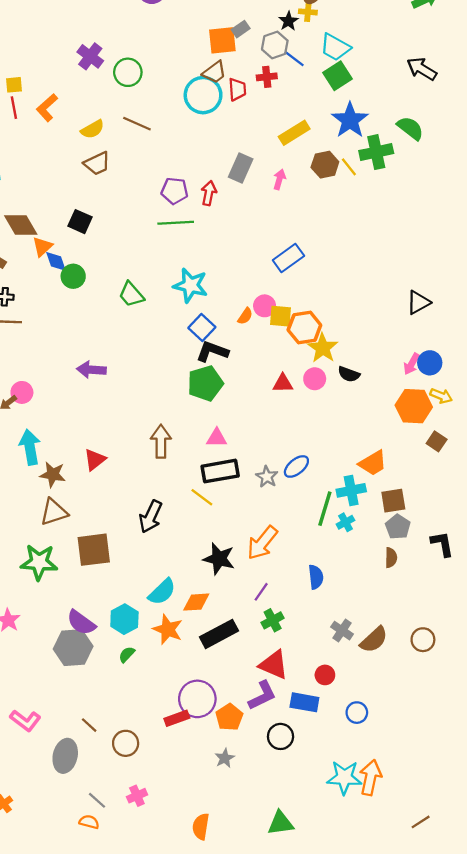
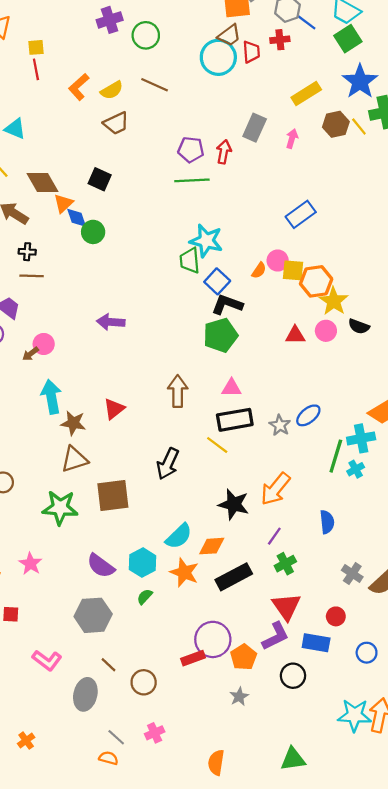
purple cross: (90, 56) -> (110, 20), turned 35
orange L-shape: (47, 108) -> (79, 87), moved
green trapezoid: (131, 294) -> (190, 261), moved, turned 36
gray hexagon: (73, 648) -> (93, 615), moved
red triangle: (274, 665) -> (286, 607), turned 32

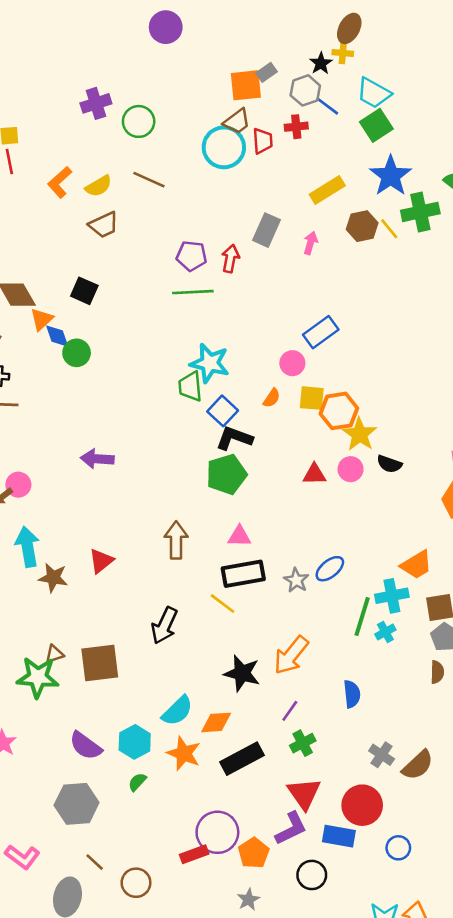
pink circle: (278, 261) -> (292, 363), moved
brown triangle: (74, 459) -> (55, 654), moved, size x0.6
red circle: (336, 616) -> (362, 805), size x1.8

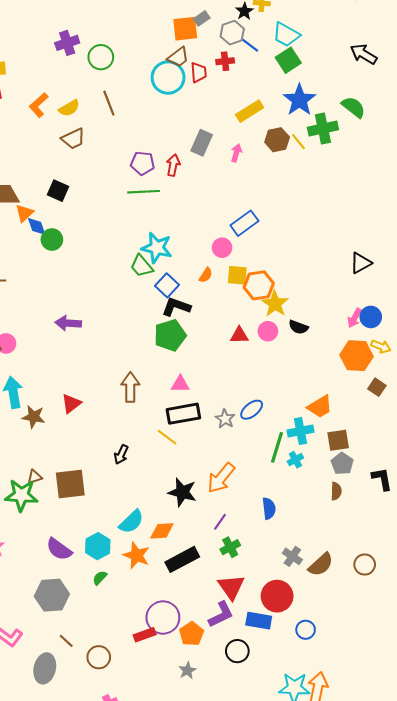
brown line: (149, 180) -> (109, 103), turned 45
green trapezoid: (190, 386) -> (142, 266), turned -35
black arrow: (164, 626) -> (121, 454), size x0.7

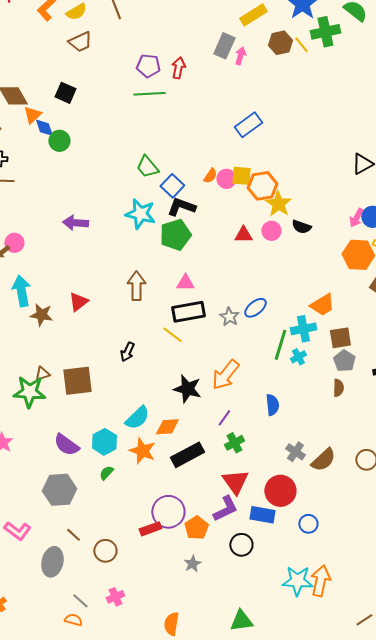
gray rectangle: (202, 143) -> (224, 46), moved
cyan star: (157, 248) -> (140, 214), moved
pink circle: (222, 248) -> (226, 179), moved

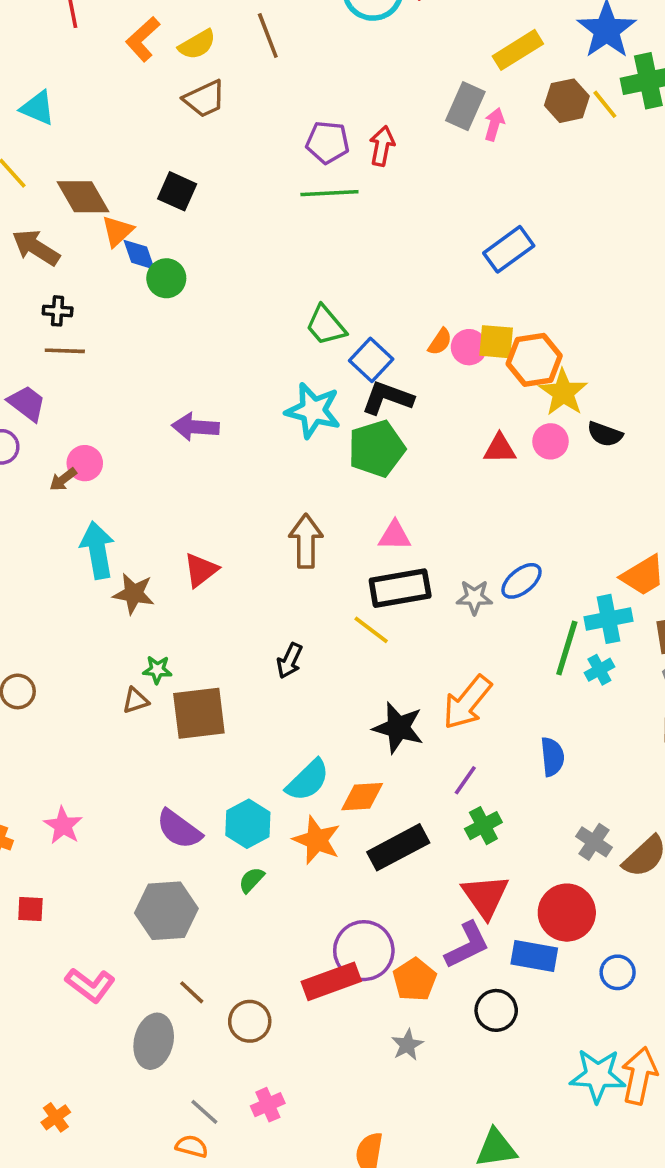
gray star: (229, 317) -> (474, 597), turned -30
green star: (29, 392) -> (157, 670), moved, size x0.5
red rectangle: (150, 529) -> (331, 981), size x1.4

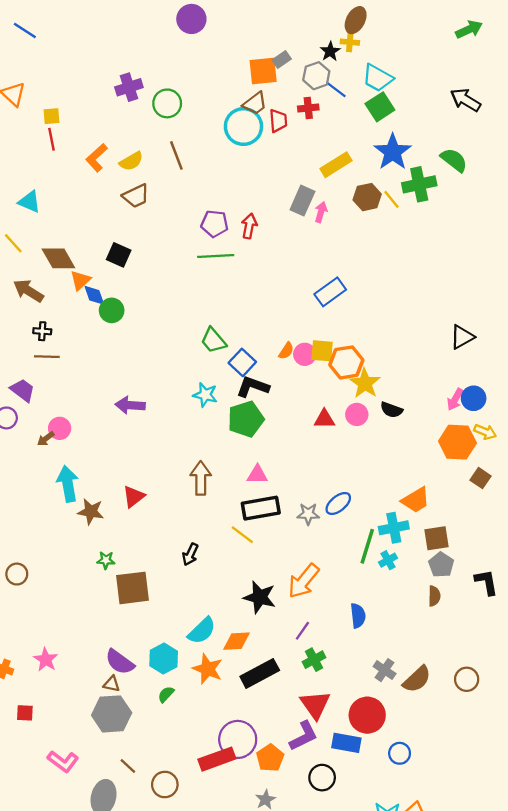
cyan star: (313, 411) -> (205, 395), size x0.7
brown triangle: (136, 701) -> (112, 684), moved, turned 30

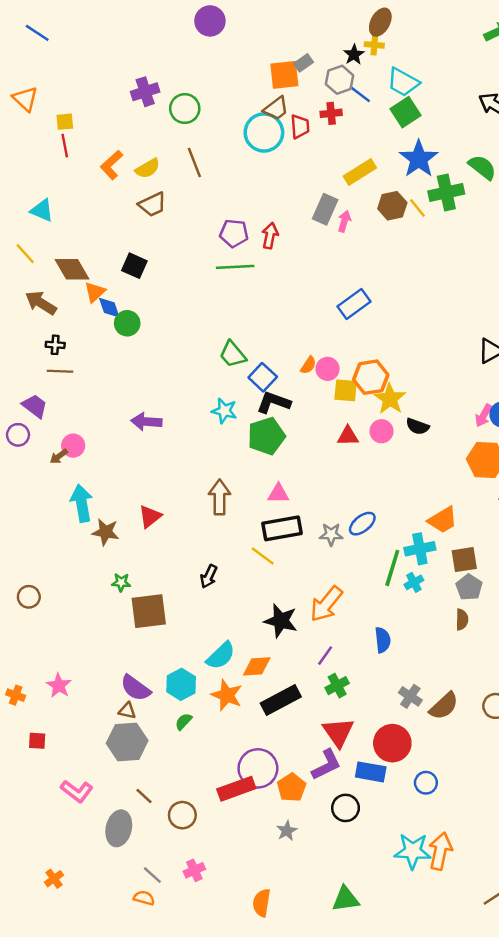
yellow square: (322, 351) -> (346, 390), moved

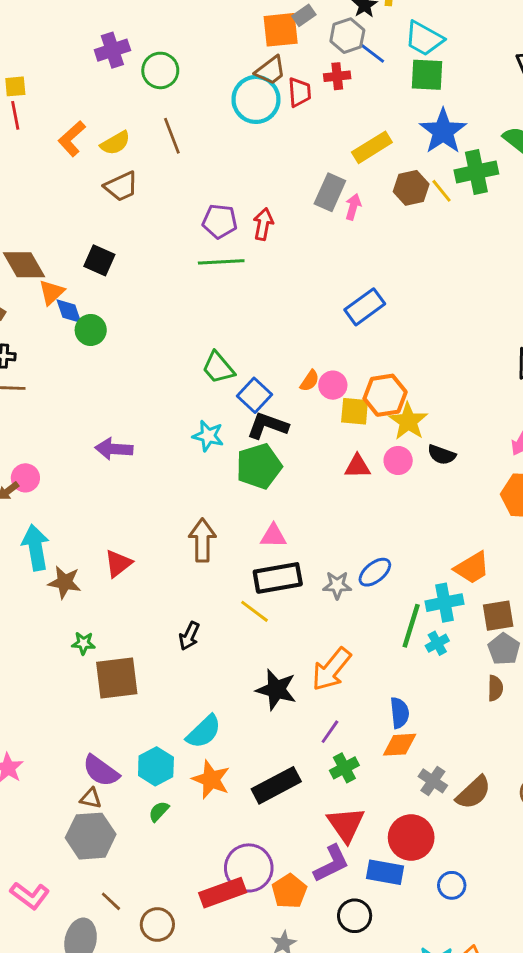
green square: (405, 112) -> (427, 75), turned 36
orange diamond: (257, 666) -> (400, 745), moved

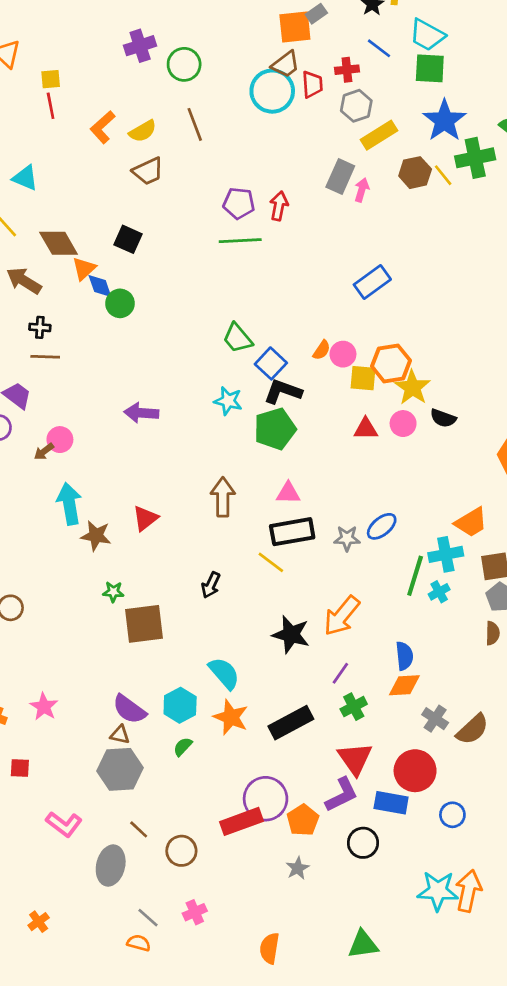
gray hexagon: (347, 36) -> (356, 106), moved
cyan semicircle: (204, 732) -> (224, 673), turned -87

